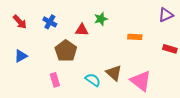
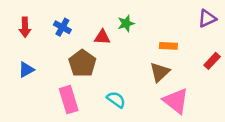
red arrow: (20, 22) -> (25, 27), turned 42
red rectangle: (170, 49) -> (212, 61), turned -64
brown triangle: (114, 73) -> (160, 72), moved, turned 36
pink rectangle: (55, 80) -> (69, 100), size x1.5

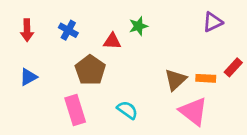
purple triangle: (207, 18) -> (213, 22), moved
orange rectangle: (168, 46) -> (206, 78), moved

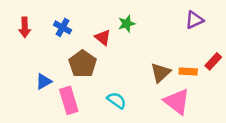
red triangle: (112, 41) -> (103, 37), turned 36
blue triangle: (28, 77) -> (44, 81), moved

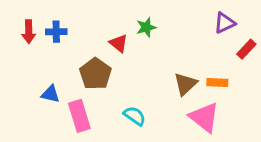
blue cross: (62, 27) -> (56, 32), moved, turned -30
red rectangle: (213, 61) -> (246, 49), moved
blue triangle: (44, 81) -> (50, 94), turned 42

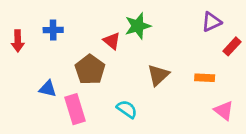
green star: (146, 27) -> (138, 26), size x1.4
red arrow: (29, 32) -> (18, 41), moved
brown triangle: (185, 84) -> (158, 75), moved
pink triangle: (204, 117) -> (224, 111), moved, size x0.7

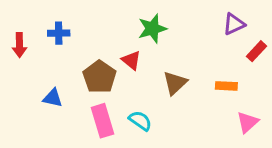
red triangle: (112, 41) -> (131, 60), moved
pink rectangle: (75, 109) -> (103, 121), moved
pink triangle: (224, 111) -> (247, 122), turned 40

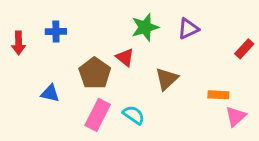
purple triangle: (234, 24) -> (188, 29), moved
orange rectangle: (226, 86) -> (218, 95), moved
pink rectangle: (103, 121) -> (98, 115), turned 44

